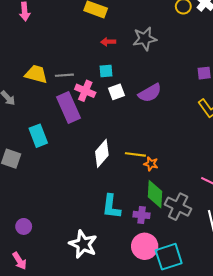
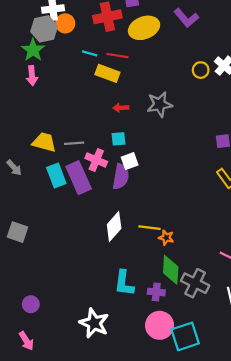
purple semicircle: (150, 93) -> (121, 177), moved, turned -50
cyan rectangle: (38, 136) -> (56, 175), moved

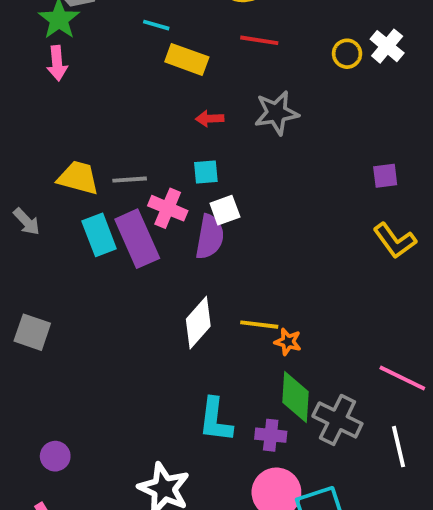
red line: (117, 56) -> (259, 40), moved

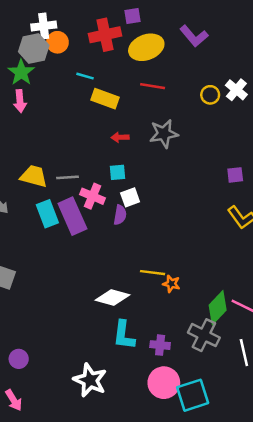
purple semicircle: (210, 237) -> (120, 215), size x0.7
white diamond: (198, 323) -> (113, 298), moved, turned 64
green diamond: (296, 397) -> (218, 308), moved, turned 40

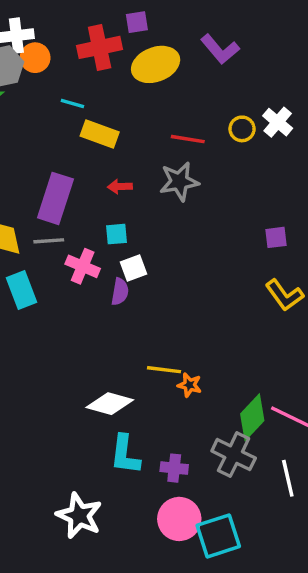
red line: (153, 86) -> (188, 139), moved
purple rectangle: (72, 216) -> (55, 198), moved, turned 42

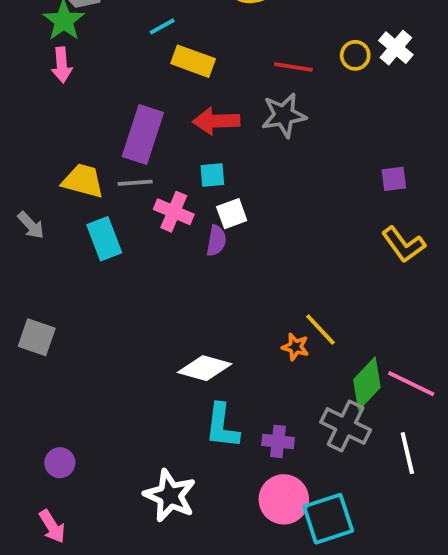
cyan line: (72, 103) -> (162, 26), turned -45
red arrow: (120, 187) -> (216, 121), size x1.6
yellow line: (164, 370) -> (320, 329), moved, turned 40

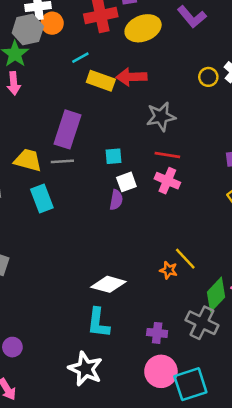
red line: (293, 67) -> (167, 155), moved
red arrow: (216, 121) -> (132, 77), moved
pink cross: (174, 212) -> (167, 181), moved
cyan L-shape: (222, 426) -> (98, 323), moved

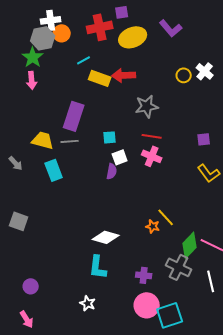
white star: (85, 369) -> (88, 303), size x0.6

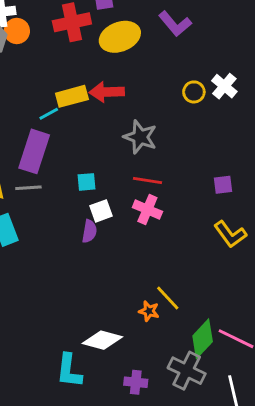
cyan line: (84, 60) -> (49, 114), moved
yellow rectangle: (100, 78) -> (72, 96), turned -35
gray star: (147, 106) -> (140, 137), turned 30
white diamond: (106, 237) -> (102, 340), moved

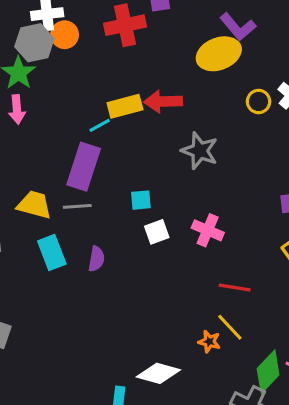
yellow ellipse: (120, 37) -> (219, 54), moved
red line: (147, 180) -> (235, 287), moved
purple semicircle: (89, 231) -> (96, 259), moved

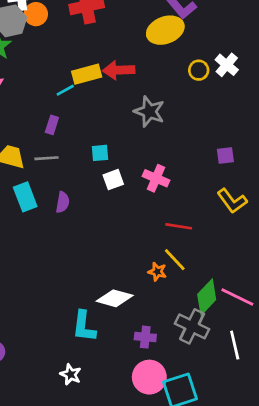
purple rectangle: (84, 167) -> (52, 125), size x0.5

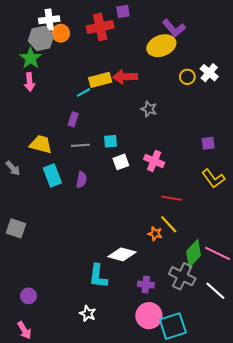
gray star: (149, 112) -> (149, 109), size x0.7
gray line: (47, 158) -> (80, 145), moved
white line: (235, 345) -> (215, 291), turned -35

